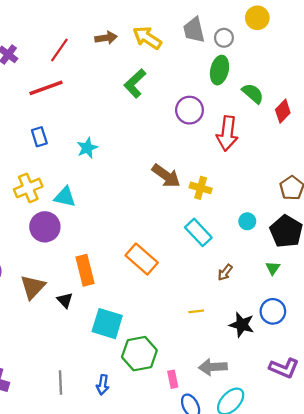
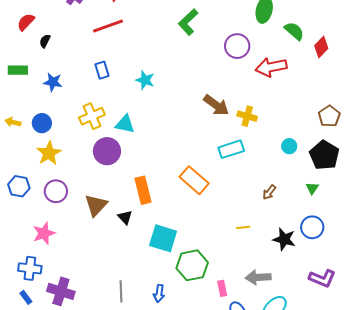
red arrow: (227, 133) -> (271, 67), turned 72
cyan star: (87, 148) -> (145, 80), turned -30
cyan rectangle: (198, 232) -> (231, 149), moved, turned -65

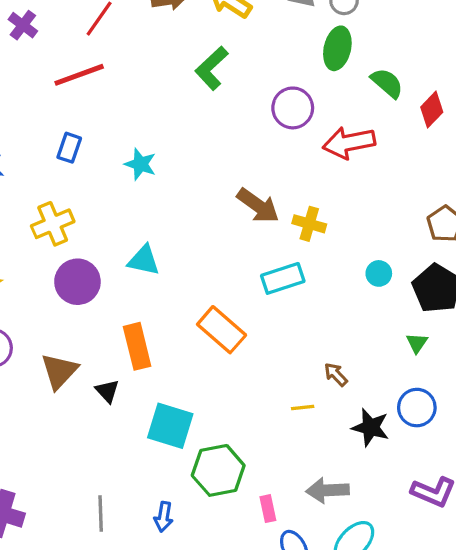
blue rectangle: (102, 70) -> (69, 148), turned 36
cyan triangle: (125, 124) -> (144, 260), moved
brown arrow: (269, 192) -> (336, 374), moved, turned 98

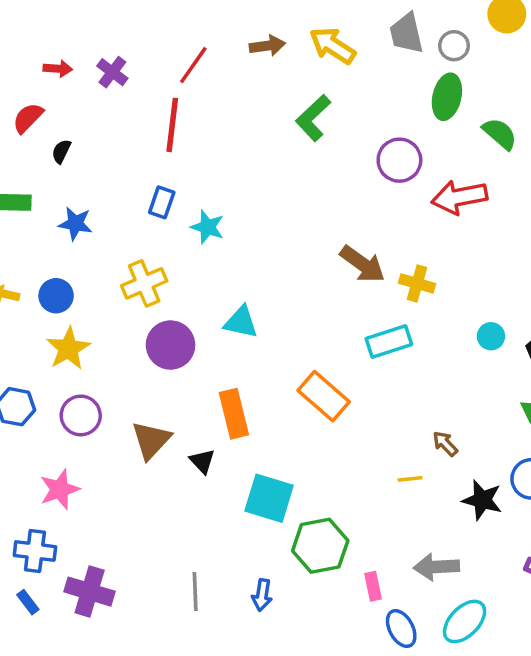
red line: (79, 75) -> (172, 125), turned -63
cyan star: (140, 164) -> (207, 227), moved

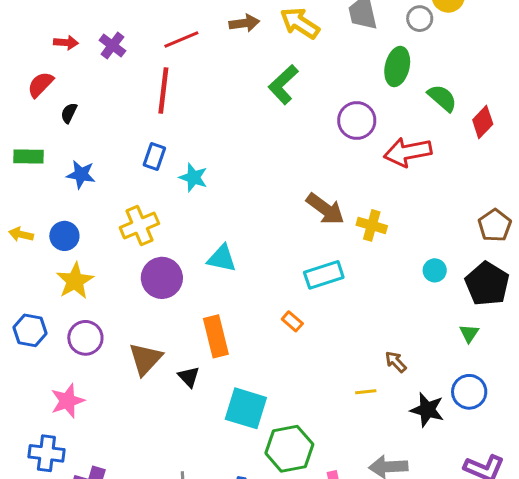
gray circle: (454, 46) -> (420, 19), moved
red line: (193, 65) -> (181, 40), turned 32
cyan rectangle: (389, 342) -> (324, 275), moved
orange rectangle: (324, 396) -> (292, 321), size x0.5

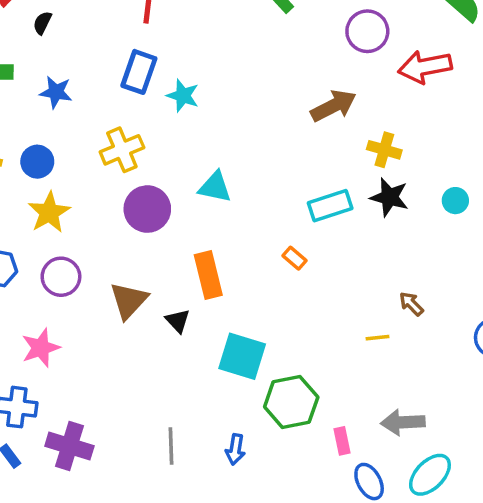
blue rectangle: (154, 156) -> (139, 72), size x1.4
brown arrow: (325, 209) -> (333, 106), moved, turned -63
black star: (427, 410) -> (389, 197), moved

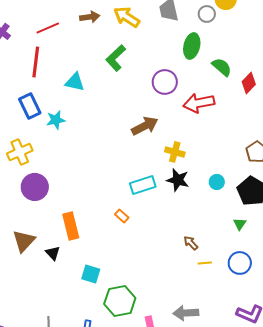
blue rectangle: (139, 72) -> (30, 106), turned -45
cyan star: (183, 96) -> (56, 120), turned -30
cyan triangle: (215, 187) -> (75, 82), moved
yellow line: (378, 338) -> (205, 263), moved
cyan square: (242, 356) -> (91, 274), size x0.7

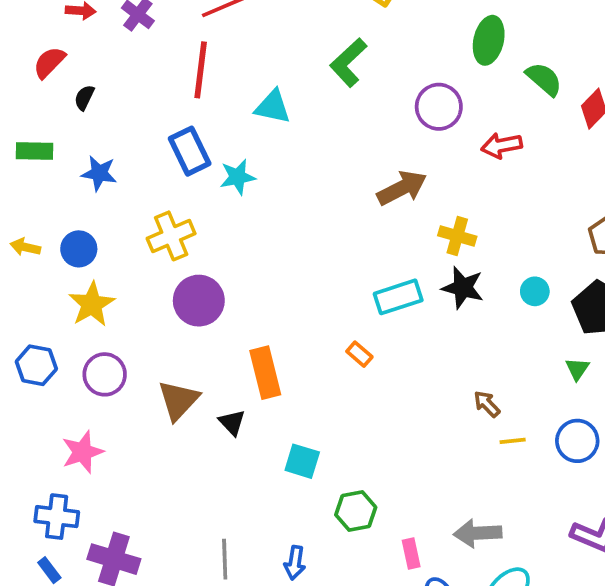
red arrow: (199, 103) -> (502, 146), size x0.7
green hexagon: (120, 301) -> (356, 511), size x0.7

